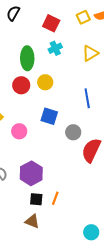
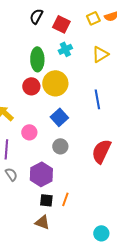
black semicircle: (13, 13) -> (36, 16), moved
yellow circle: (45, 82) -> (55, 83), size x1.6
blue square: (49, 116) -> (59, 117), turned 30
gray circle: (73, 132) -> (60, 146), moved

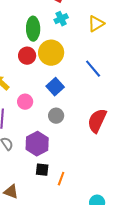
blue line: (97, 99) -> (93, 69), turned -30
orange line: (65, 199) -> (61, 179), moved
brown triangle: (42, 222) -> (11, 192), moved

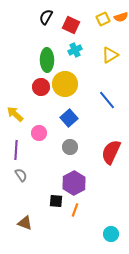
purple hexagon: (37, 144) -> (74, 183), moved

